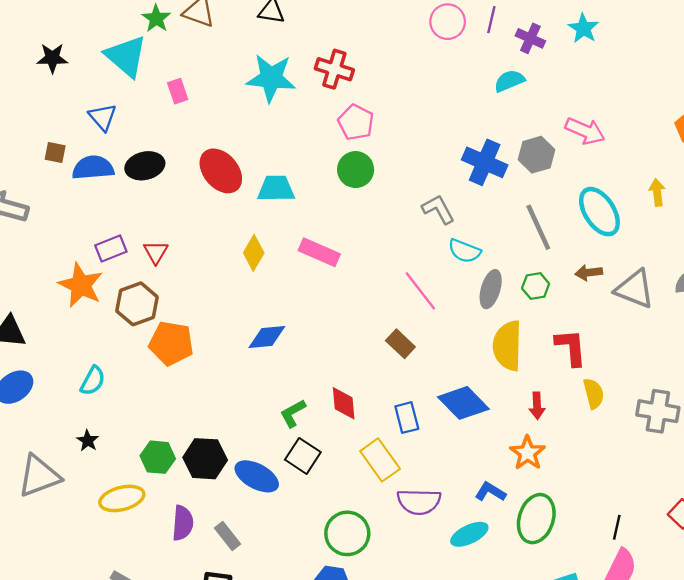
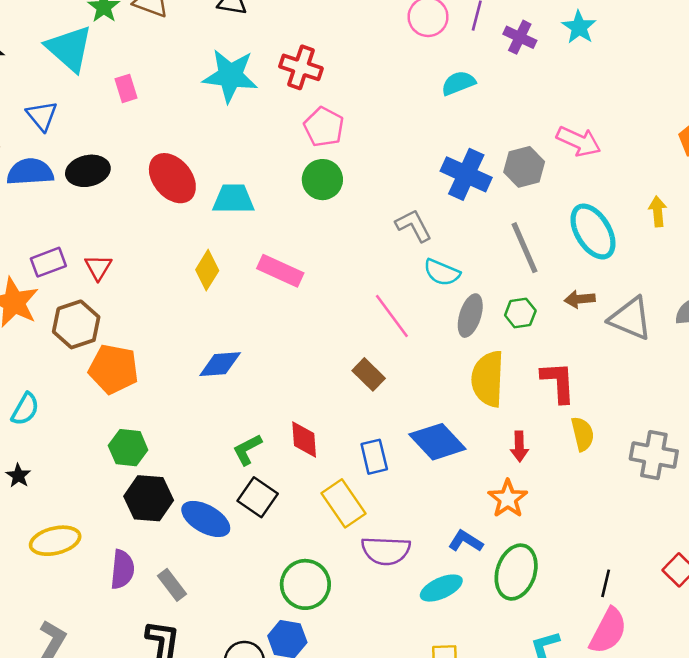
cyan semicircle: (509, 81) -> (458, 83), moved
green hexagon: (158, 457) -> (128, 448), moved

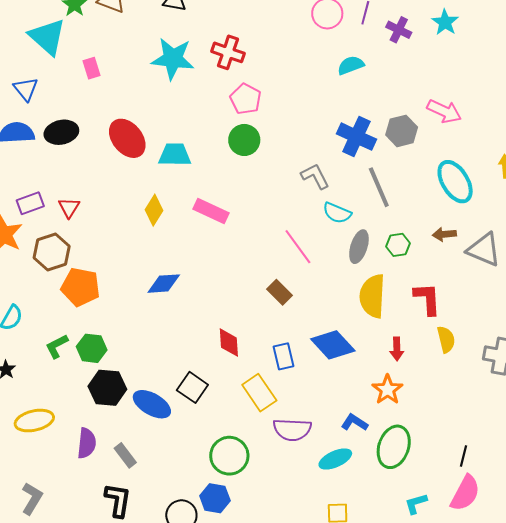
gray line: (525, 248) -> (379, 187), moved
green L-shape: (247, 450) -> (57, 346), moved

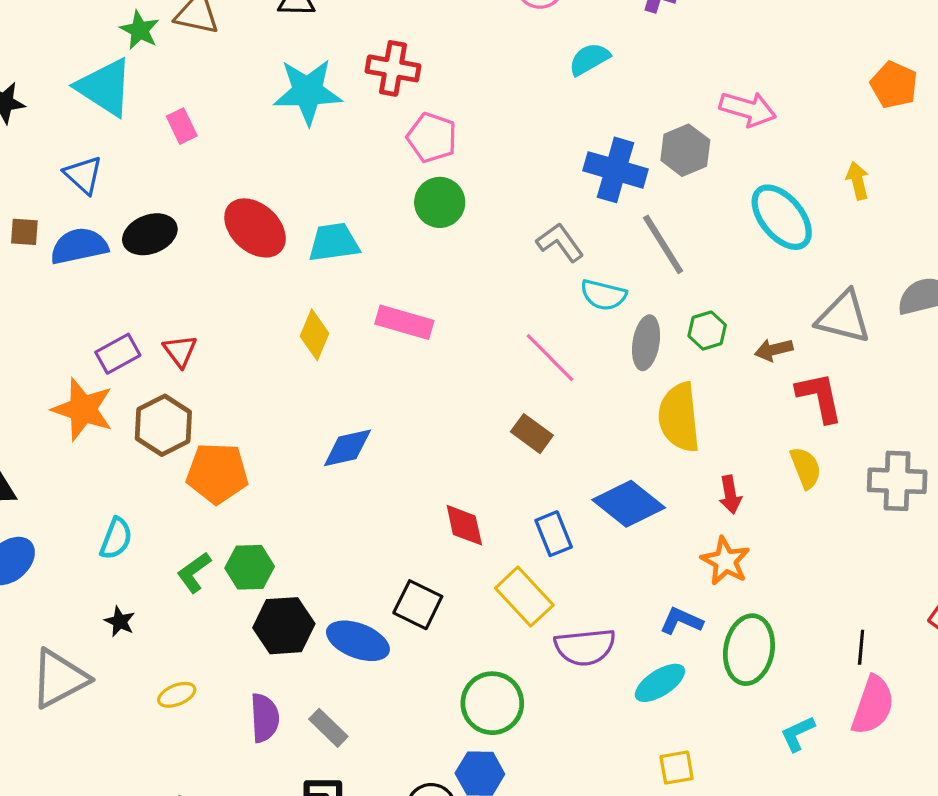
brown arrow: (444, 234) -> (774, 350), moved
red L-shape: (427, 299) -> (820, 397), moved
yellow ellipse: (34, 421) -> (177, 695), size x0.6

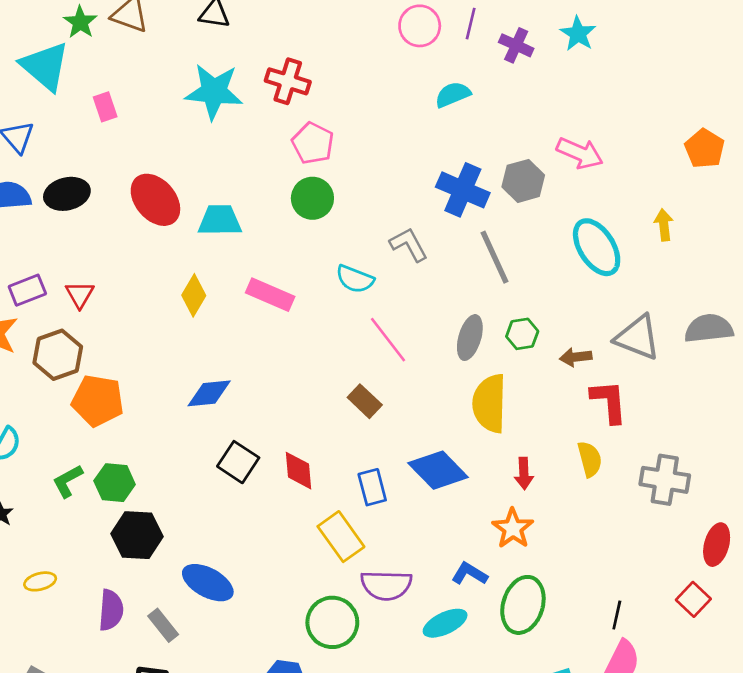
cyan semicircle: (603, 295) -> (355, 279), moved
black square: (418, 605) -> (238, 462), moved
blue ellipse: (358, 641) -> (208, 583), moved
green circle: (492, 703) -> (332, 622), moved

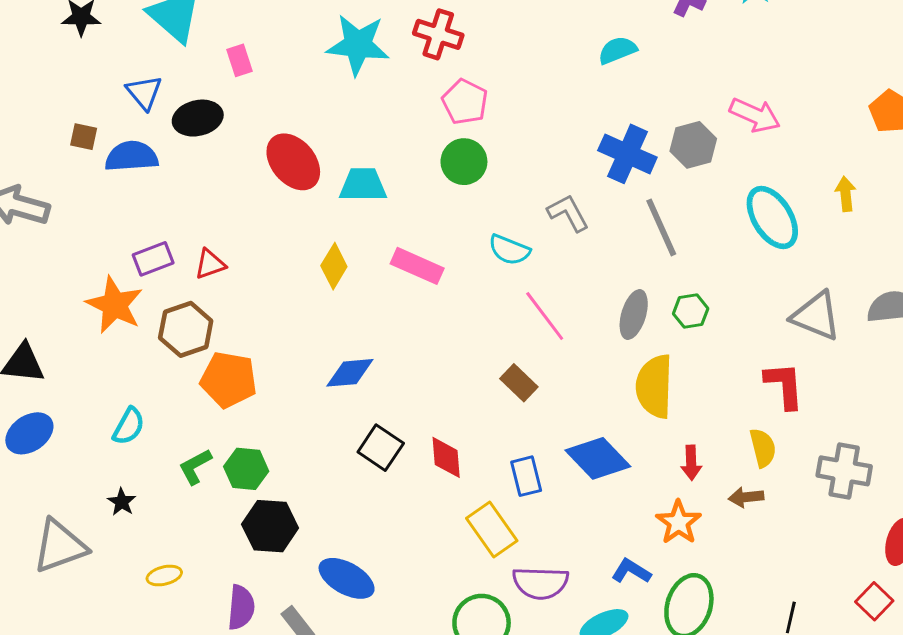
black ellipse: (67, 194) -> (198, 118), moved
red triangle: (80, 295) -> (210, 264), turned 40
brown arrow: (576, 357) -> (746, 497), moved

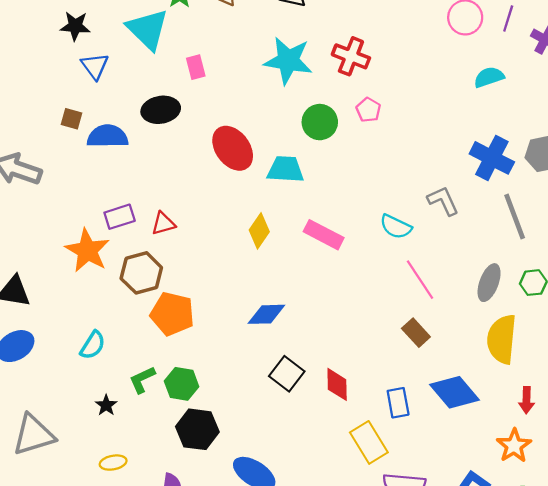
blue triangle: (144, 92) -> (95, 66), moved
pink pentagon: (465, 102) -> (368, 110), size x0.7
green circle: (464, 162) -> (320, 122), moved
brown rectangle: (519, 383) -> (416, 333), moved
black star: (122, 502) -> (106, 405), moved

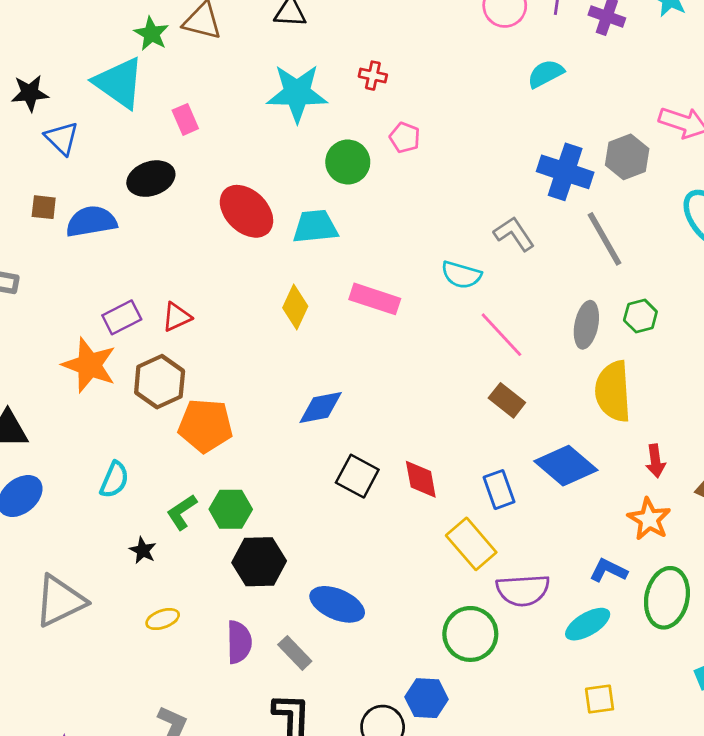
red cross: (351, 56) -> (373, 76), size x0.6

